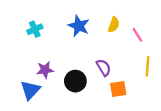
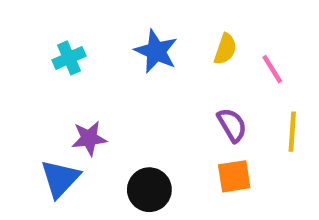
purple semicircle: (104, 68) -> (232, 125), moved
black circle: (75, 81) -> (149, 190), moved

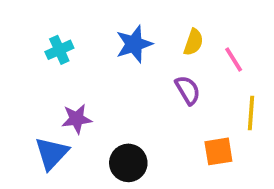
blue star: (156, 51) -> (134, 44), turned 30
purple semicircle: (232, 125) -> (188, 90), moved
orange square: (234, 176) -> (218, 151), moved

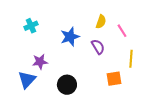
blue star: (134, 44) -> (70, 37), moved

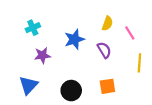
purple star: (40, 62) -> (42, 55), moved
orange square: (114, 79) -> (107, 86), moved

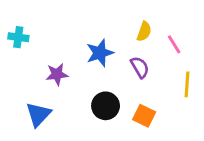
cyan cross: (33, 28) -> (18, 37), moved, turned 32
orange square: (107, 86) -> (144, 116), turned 35
black circle: (71, 91) -> (106, 106), moved

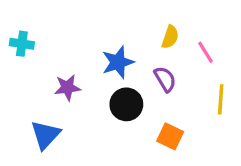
black circle: (106, 106) -> (126, 104), moved

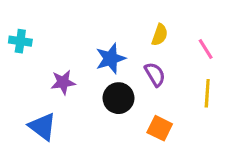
pink line: (206, 52) -> (206, 49), moved
blue triangle: (45, 135) -> (42, 127), turned -36

